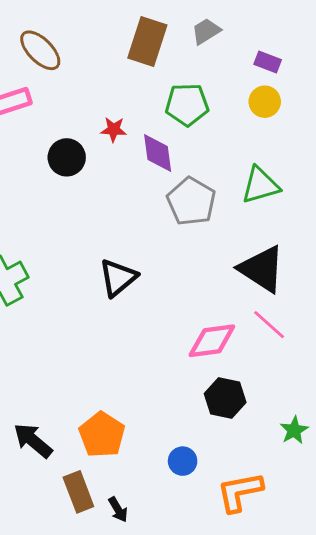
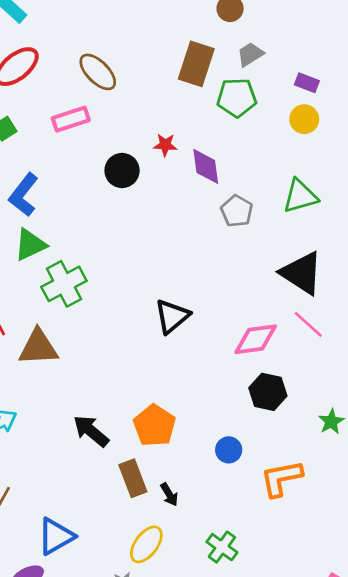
green pentagon: (187, 105) -> (237, 98), moved
gray pentagon: (191, 201) -> (237, 211), size x0.7
black triangle: (118, 278) -> (172, 316), moved

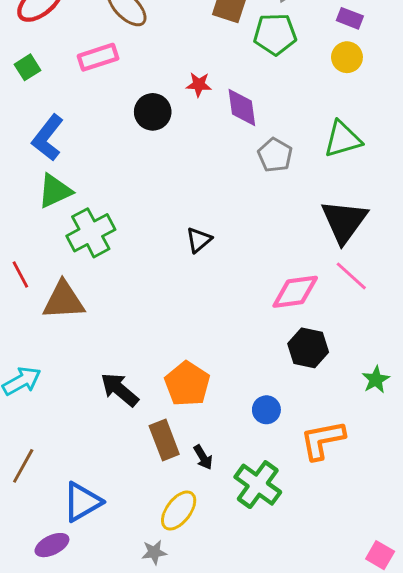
black triangle: (302, 273) -> (344, 221), turned 33
black triangle: (172, 316) -> (199, 240), moved, size x0.7
green cross: (222, 547) -> (258, 485), moved, size x1.4

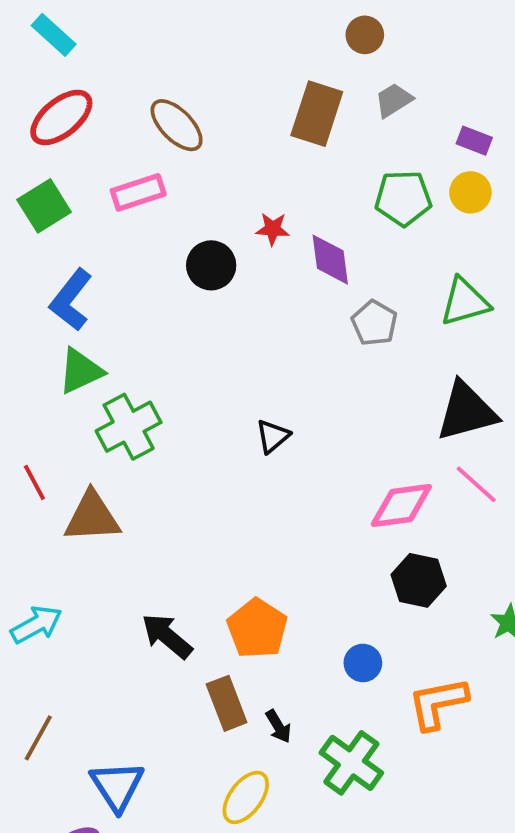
green pentagon: (275, 34) -> (403, 198), moved
green square: (27, 67) -> (44, 206), size x1.5
black triangle: (344, 221) -> (467, 411), turned 39
blue triangle: (82, 502) -> (117, 786), turned -33

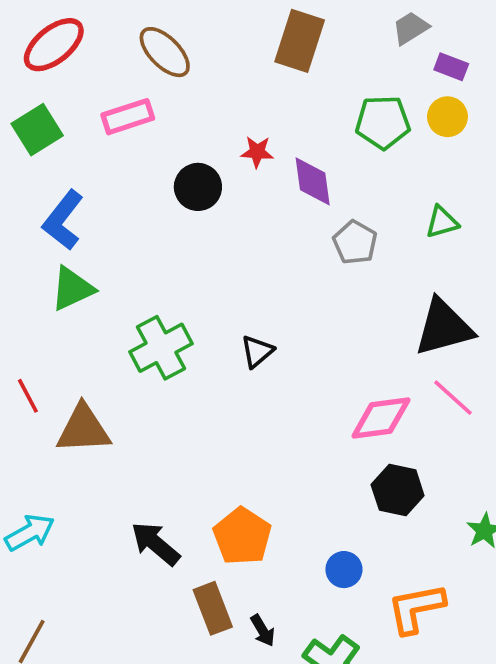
gray trapezoid: (394, 100) -> (411, 28), moved
green triangle: (465, 302) -> (442, 222), size x0.7
green cross: (129, 427) -> (161, 348), moved

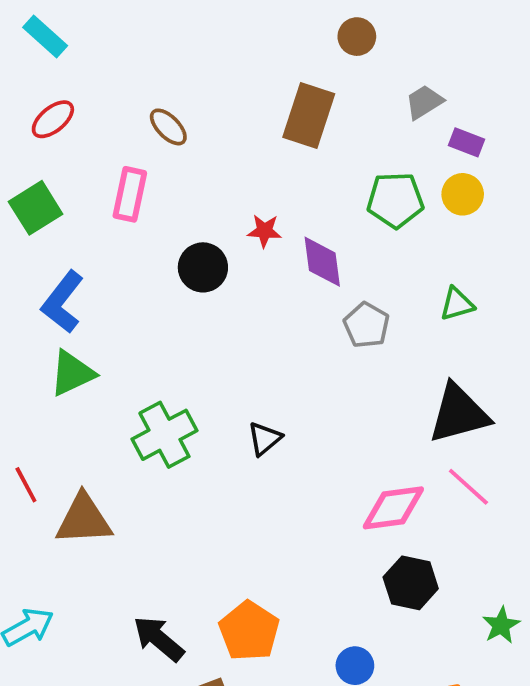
red ellipse: (54, 45) -> (53, 119), size x0.7
brown ellipse: (165, 52) -> (168, 127), size x0.7
pink rectangle: (128, 117) -> (130, 194), turned -60

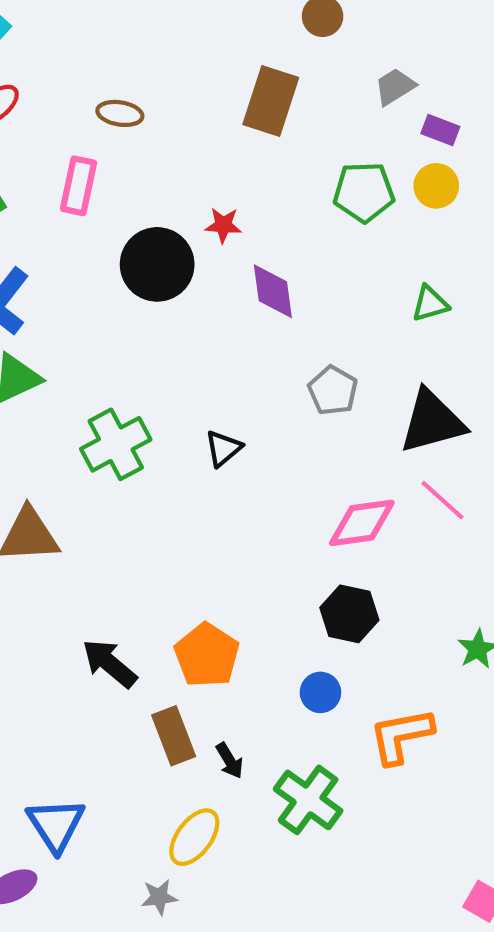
brown ellipse: (168, 127) -> (120, 113), turned -36
purple diamond: (322, 262) -> (273, 291), moved
black circle: (203, 267) -> (157, 264), size x1.4
gray pentagon: (366, 325) -> (333, 391), moved
black hexagon: (411, 583) -> (349, 614), moved

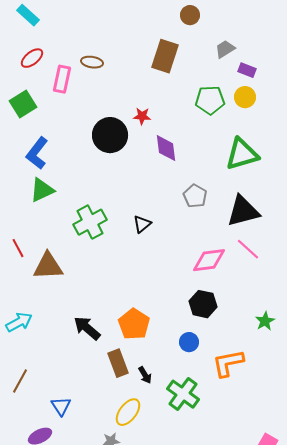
pink rectangle: (79, 186) -> (62, 79), moved
green triangle: (430, 304) -> (242, 154), size x1.8
blue triangle: (56, 825) -> (61, 406), size x0.7

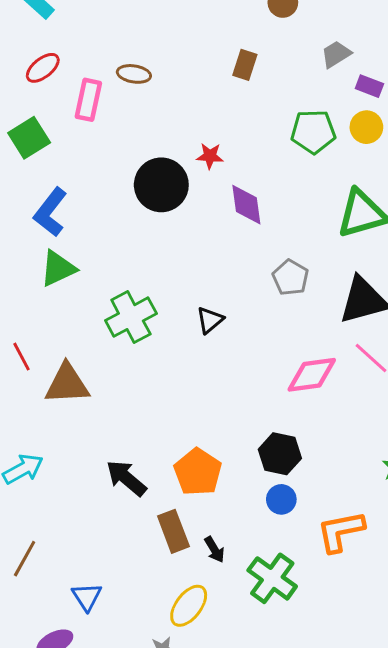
brown rectangle: (165, 56) -> (245, 65), size x0.6
black hexagon: (203, 304) -> (280, 454), moved

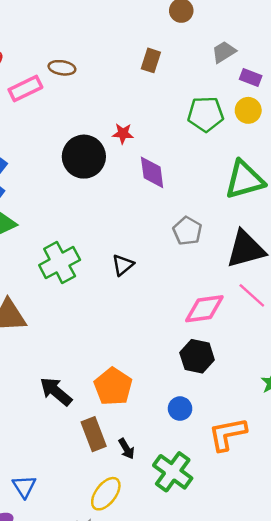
pink rectangle: (88, 100) -> (25, 88), turned 52
black hexagon: (280, 454) -> (197, 356), moved

